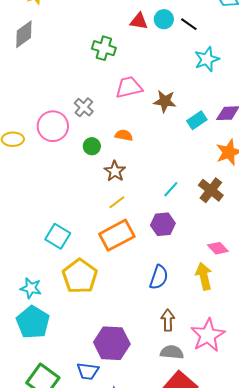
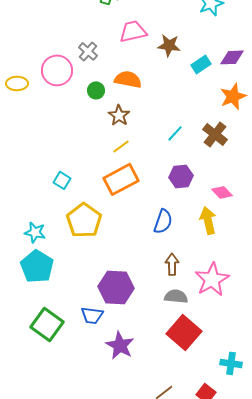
orange semicircle: (124, 135) -> (128, 79), size x1.5
purple hexagon: (163, 224) -> (181, 176), moved
cyan square: (58, 236) -> (62, 180), size x0.7

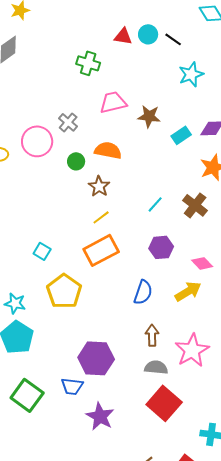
yellow arrow: (208, 220) -> (188, 291), turned 72

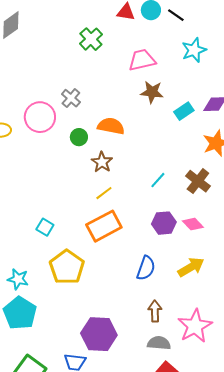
green cross: (88, 63) -> (91, 39), turned 30
pink trapezoid: (113, 102) -> (142, 60), moved
pink diamond: (202, 263) -> (193, 224), moved

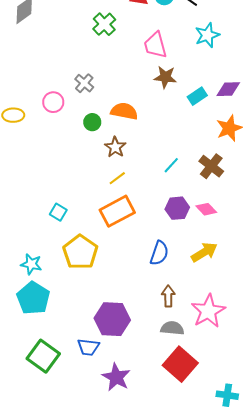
pink trapezoid: (142, 60) -> (155, 45), turned -92
pink circle: (40, 117) -> (53, 102), size x0.7

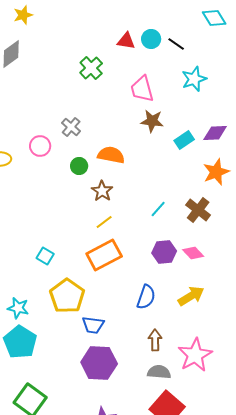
blue trapezoid: (88, 347) -> (93, 325), moved

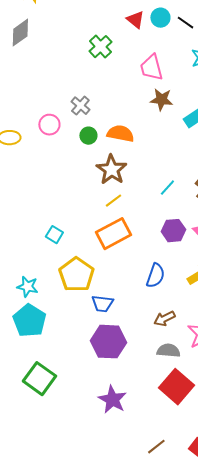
red triangle: (126, 41) -> (135, 20), turned 30
green circle: (79, 166) -> (88, 136), moved
brown star: (102, 191) -> (111, 170), size x1.4
brown arrow: (155, 340) -> (164, 319), turned -115

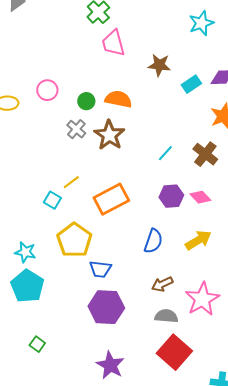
pink trapezoid: (151, 68) -> (113, 43), moved
gray cross: (80, 106) -> (76, 129), moved
yellow line: (113, 201) -> (71, 182), moved
green square: (39, 379) -> (37, 344), size x0.5

